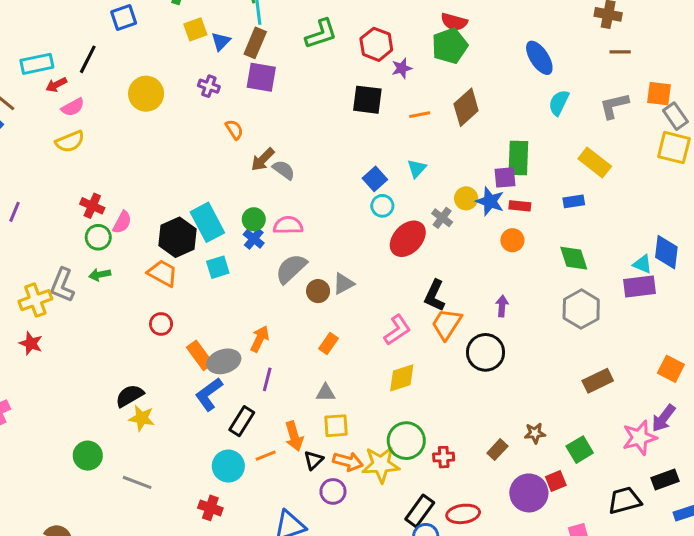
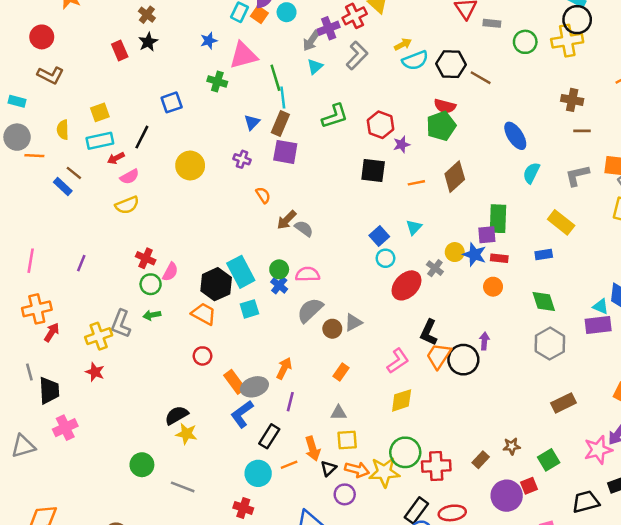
yellow square: (195, 29) -> (100, 112), moved
black circle: (486, 352) -> (463, 360), moved
red cross: (444, 457) -> (436, 466), size x1.6

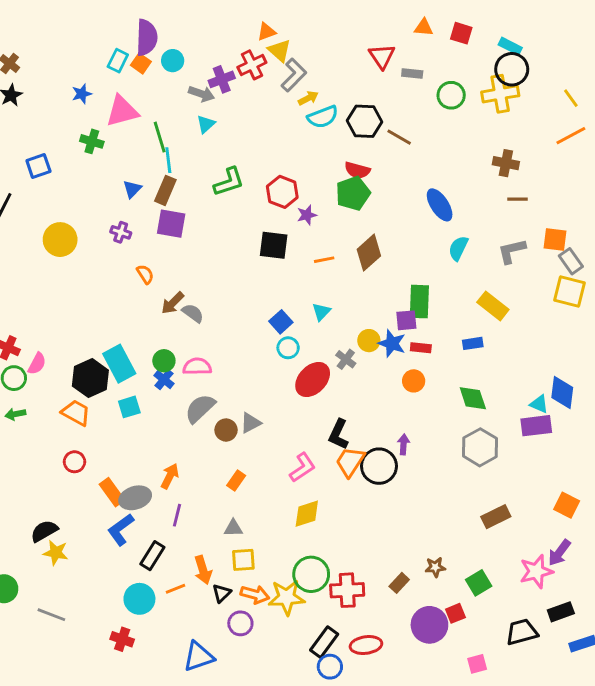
gray arrow: (311, 41) -> (201, 94), turned -105
gray L-shape: (357, 55) -> (294, 75), moved

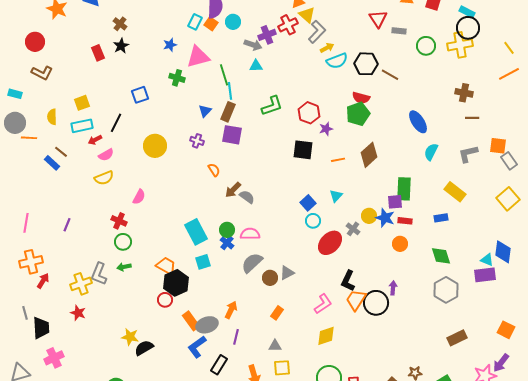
cyan triangle: (206, 124) -> (256, 66), turned 40
yellow square: (569, 291) -> (508, 199), moved, turned 35
pink semicircle: (37, 364) -> (139, 197), moved
black hexagon: (90, 378) -> (176, 283), moved
yellow star: (56, 553) -> (130, 337), moved

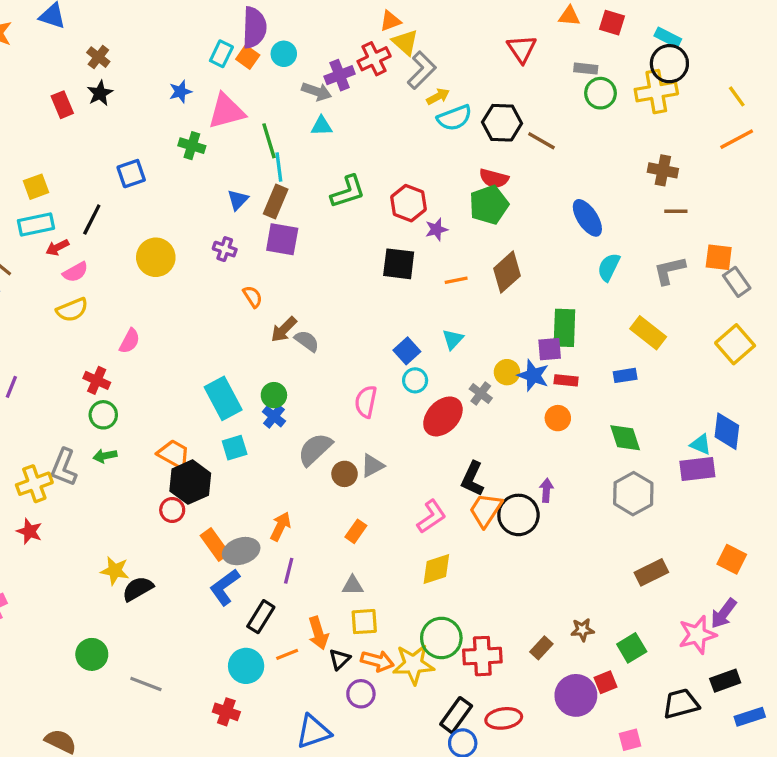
gray rectangle: (399, 31) -> (586, 69), moved
pink semicircle: (250, 234) -> (366, 402), moved, turned -78

